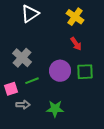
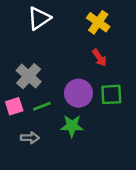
pink square: (11, 89) -> (14, 106), moved
green star: (55, 109) -> (72, 126), moved

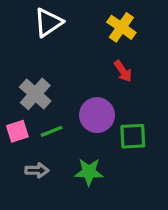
green square: (111, 94) -> (133, 136), moved
green star: (72, 126) -> (89, 172), moved

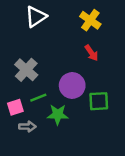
pink square: (17, 131) -> (15, 107), moved
green star: (89, 172) -> (58, 114), moved

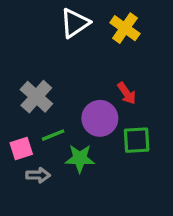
white triangle: (36, 17) -> (75, 23), moved
red arrow: (92, 53) -> (127, 93), moved

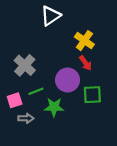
yellow cross: (125, 28) -> (84, 41), moved

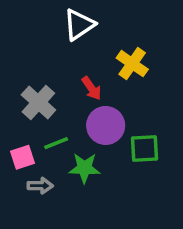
red arrow: (86, 63) -> (92, 88), moved

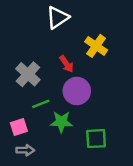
green square: (145, 148) -> (96, 139), moved
pink square: (22, 157) -> (19, 127), moved
gray arrow: (40, 186) -> (25, 150), moved

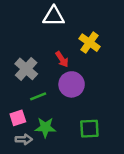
white triangle: (57, 18) -> (54, 16), turned 35
green star: (61, 122) -> (45, 127), moved

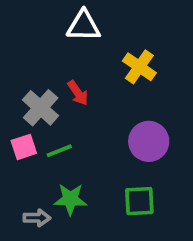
red arrow: (62, 59) -> (78, 93), moved
purple circle: (72, 84) -> (149, 141), moved
pink square: (18, 118) -> (24, 147), moved

